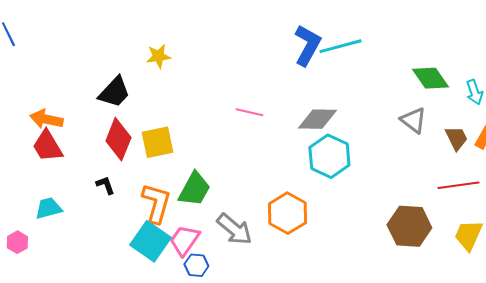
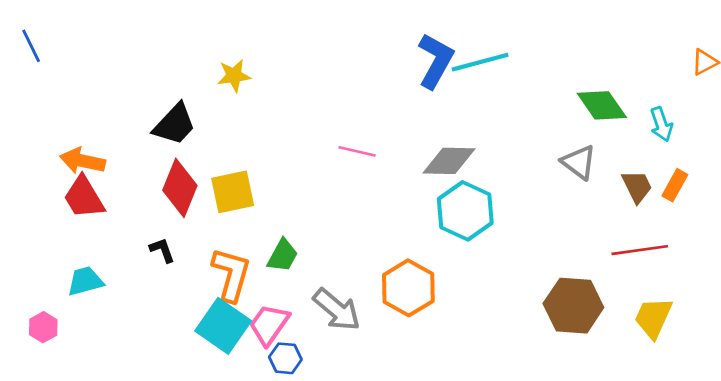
green trapezoid: (194, 189) -> (283, 256), size x0.7

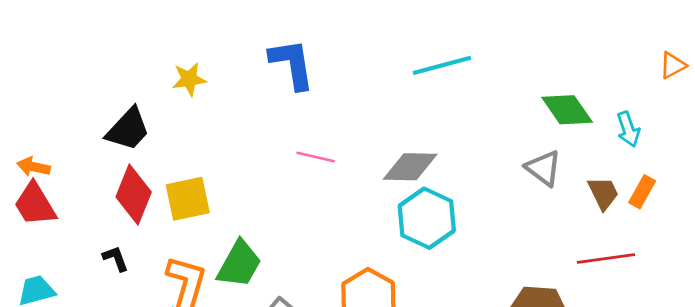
blue L-shape: (435, 61) -> (292, 64), moved, turned -38
orange arrow: (83, 161) -> (34, 167), size x0.7
green trapezoid: (283, 256) -> (239, 264), size x1.4

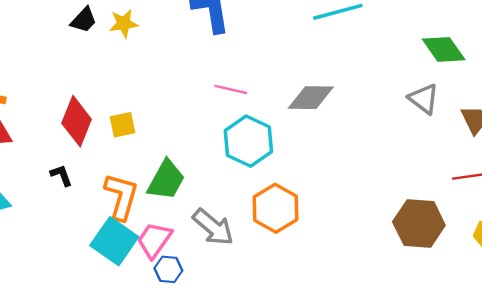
black trapezoid: (128, 129) -> (84, 20), moved, size x0.7
yellow square: (188, 199) -> (122, 125), size x0.7
cyan hexagon: (427, 218) -> (248, 141), moved

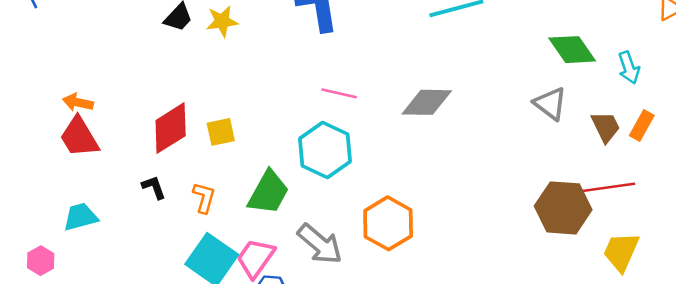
red diamond: (77, 121) -> (171, 128), turned 36
cyan hexagon: (248, 141) -> (325, 150), moved
orange L-shape: (121, 196) -> (204, 198), moved, size x0.6
brown hexagon: (419, 224) -> (563, 208), moved

